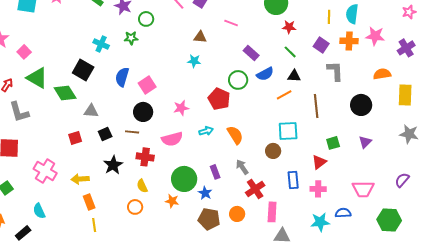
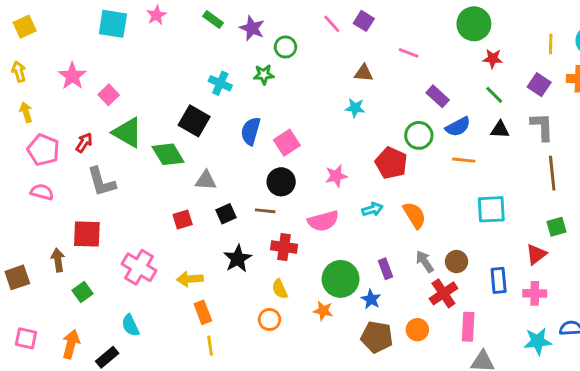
gray L-shape: (335, 71) -> (542, 127), moved
orange line: (284, 95) -> (464, 160), moved, turned 35
brown line: (316, 106) -> (552, 173), moved
brown circle: (273, 151) -> (457, 262), moved

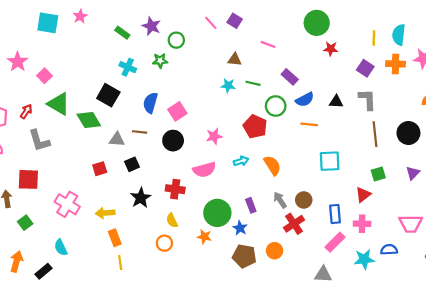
green rectangle: (213, 19) -> (122, 33), moved
green line: (494, 95) -> (253, 83), moved, turned -32
brown line: (265, 211) -> (140, 132), moved
pink rectangle: (468, 327) -> (335, 242), moved, turned 42

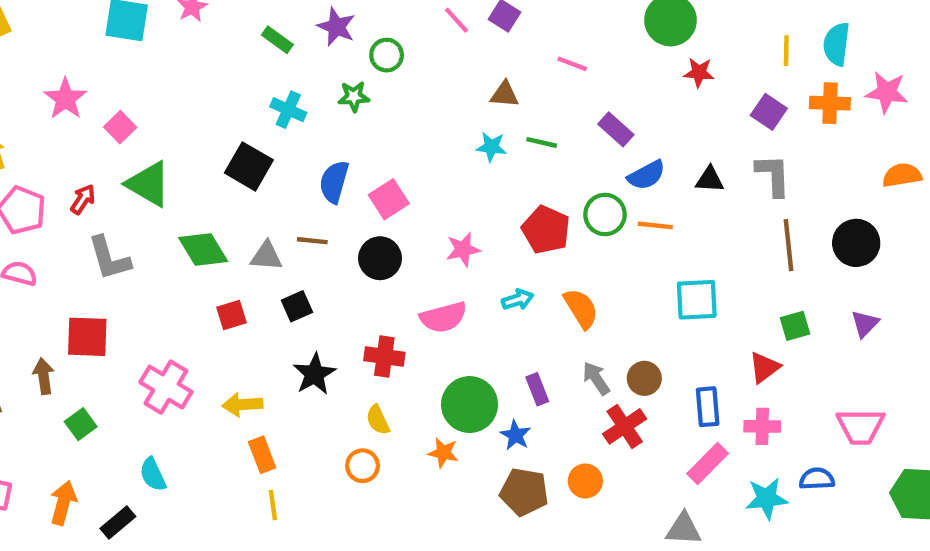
green circle: (276, 106) -> (605, 215), moved
green diamond: (89, 120) -> (203, 249), moved

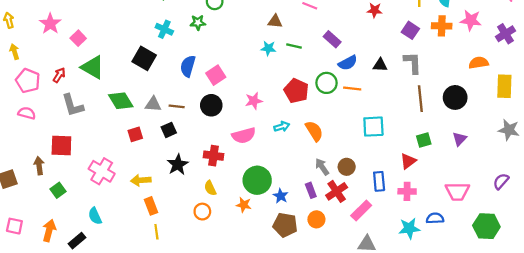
brown line: (312, 241) -> (177, 106), moved
purple rectangle: (537, 389) -> (311, 190), moved
pink rectangle: (708, 464) -> (361, 210), moved

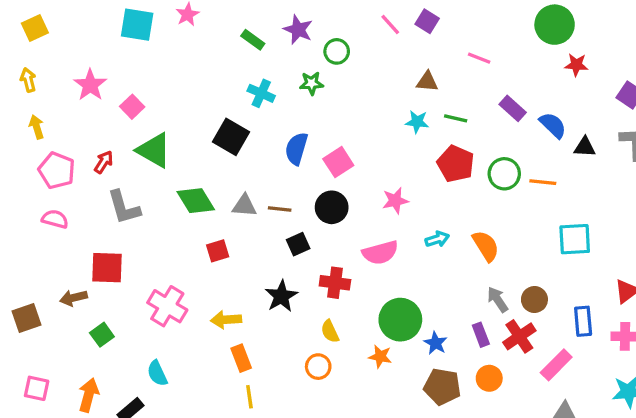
blue semicircle: (348, 63) -> (553, 125), moved, turned -108
red pentagon: (296, 91) -> (456, 164), moved
black square: (169, 130) -> (298, 244), moved
brown arrow: (39, 166) -> (73, 298), turned -96

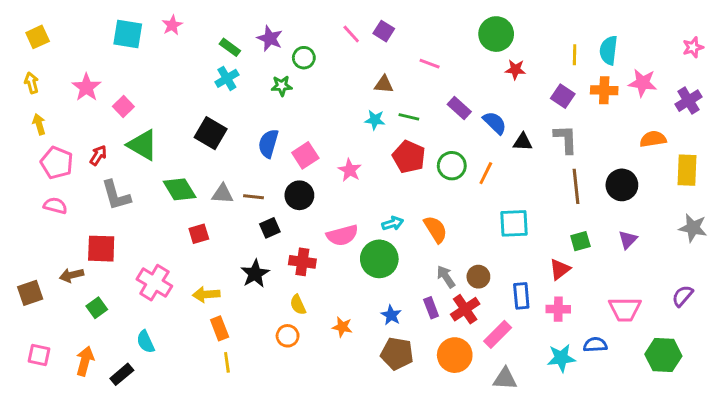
cyan cross: (261, 93) -> (227, 78), moved, turned 35
orange line: (543, 182) -> (486, 173), turned -70
pink star: (395, 201) -> (350, 170), moved, turned -30
green circle: (400, 320) -> (379, 259), moved
orange circle: (489, 378) -> (455, 355), moved, size x1.5

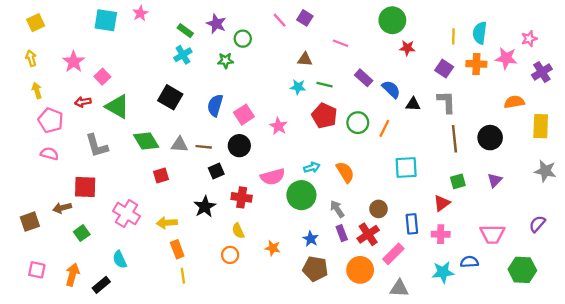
pink star: (693, 47) -> (529, 39), moved
red arrow: (98, 155) -> (83, 102), moved, turned -133
gray arrow: (446, 277) -> (337, 209), moved

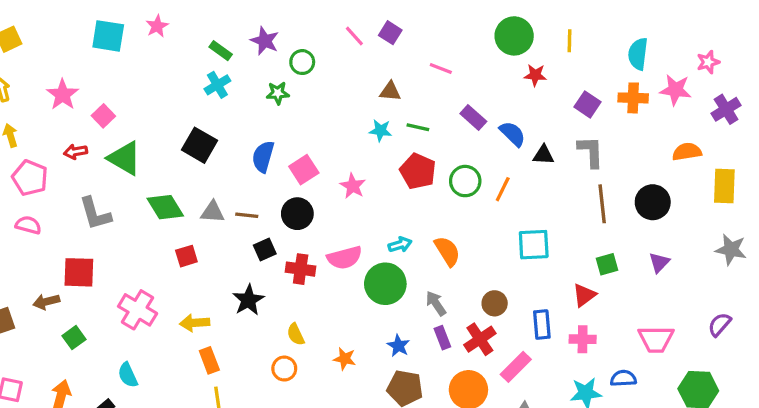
yellow line: (453, 36) -> (570, 41), moved
red cross: (242, 197) -> (301, 269), moved

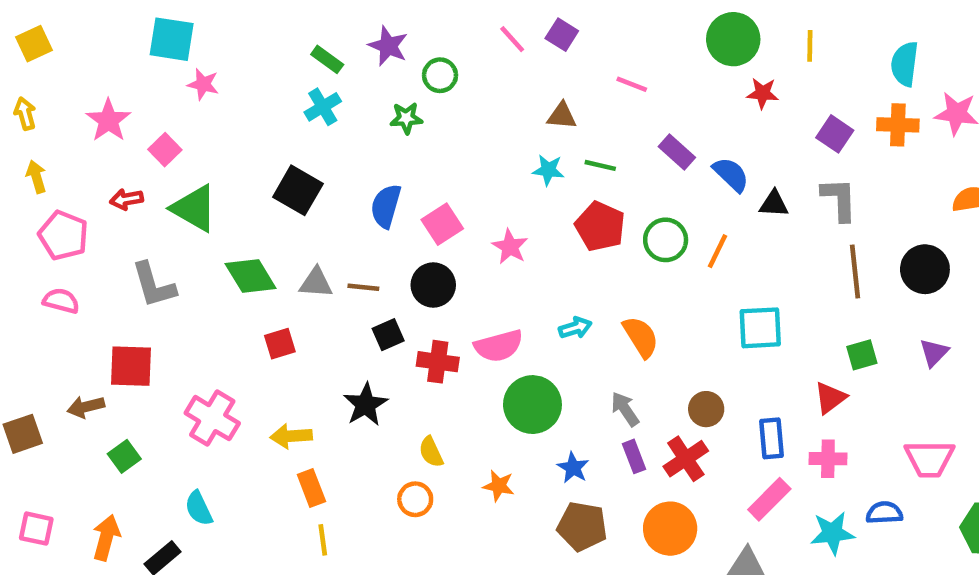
pink star: (157, 26) -> (203, 84), moved, turned -30
green circle: (385, 284) -> (532, 405), moved
pink rectangle: (516, 367) -> (769, 499), moved

